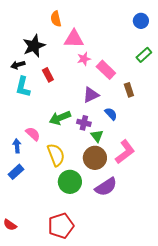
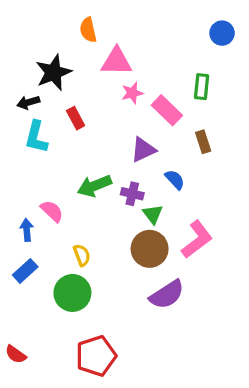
green rectangle: (144, 55) -> (202, 87), moved, turned -42
yellow semicircle: (56, 155) -> (82, 255), moved, size x0.6
green circle: (70, 182) -> (72, 293), moved

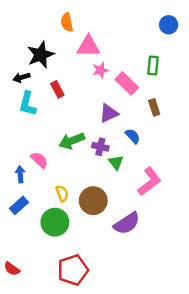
brown circle: (150, 249) -> (93, 201), moved

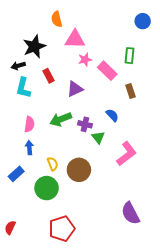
purple triangle: (109, 113) -> (75, 89), moved
pink semicircle: (39, 160) -> (29, 124), moved, turned 56
blue arrow: (20, 174) -> (29, 148), moved
purple semicircle: (127, 223) -> (130, 213), moved, turned 95
red semicircle: (12, 269) -> (10, 228), turned 80

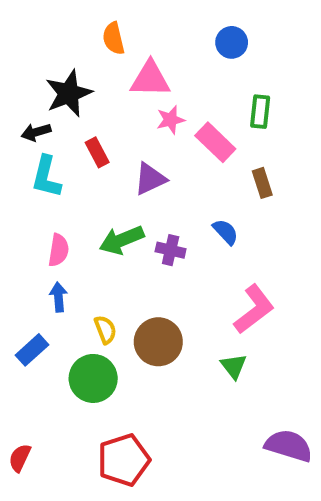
blue circle: (143, 21) -> (232, 42), moved
green triangle: (98, 137) -> (234, 366), moved
purple semicircle: (130, 213) -> (289, 446), moved, turned 135

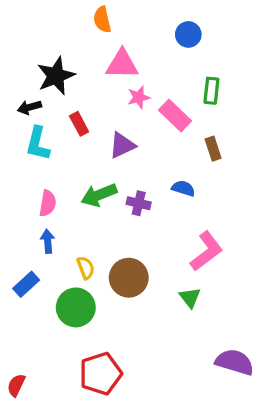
orange semicircle: (113, 38) -> (102, 20), moved
blue semicircle: (226, 232) -> (183, 188), turned -30
red semicircle: (20, 458) -> (16, 385), moved

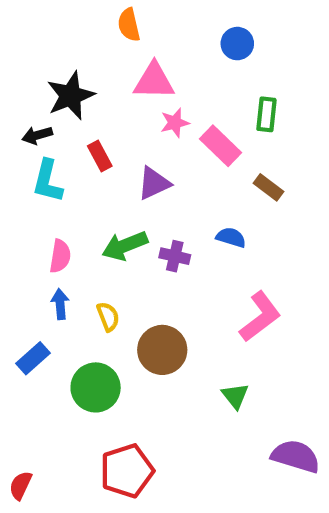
brown rectangle: (213, 149) -> (269, 187), turned -35
yellow semicircle: (86, 268) -> (108, 317), moved
green triangle: (190, 298) -> (235, 396), moved

